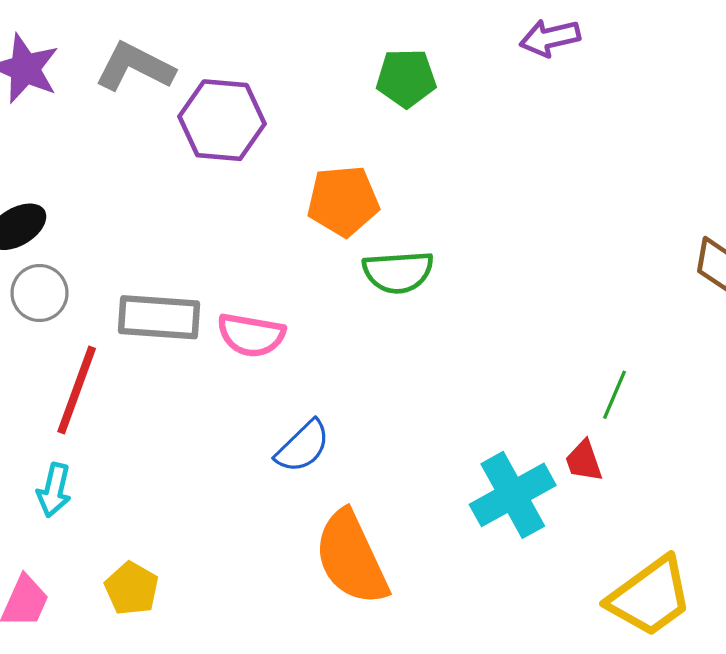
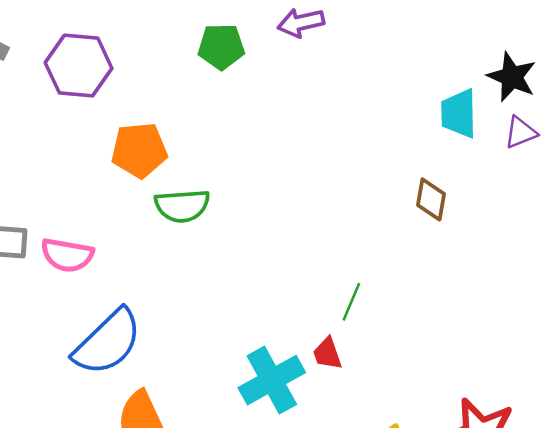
green pentagon: (406, 78) -> (221, 47), moved
purple hexagon: (222, 120) -> (79, 66), moved
blue semicircle: (303, 446) -> (108, 342), size x1.6

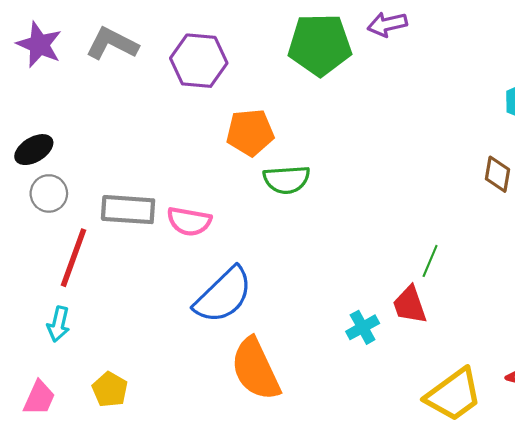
green pentagon: (221, 47) -> (320, 45), size x1.6
red trapezoid: (327, 354) -> (410, 305), size x1.4
cyan cross: (272, 380) -> (363, 327), size x0.6

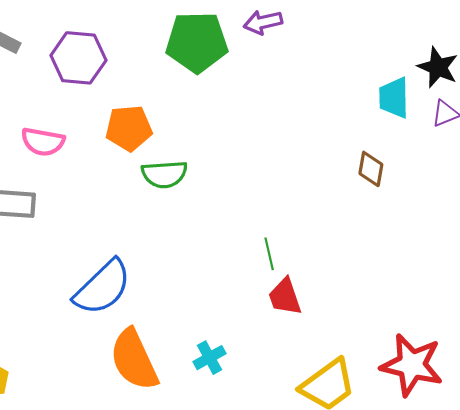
pink semicircle: (189, 221) -> (43, 142), moved
green line: (430, 261) -> (269, 254), moved, turned -36
cyan cross: (363, 327) -> (209, 358), moved

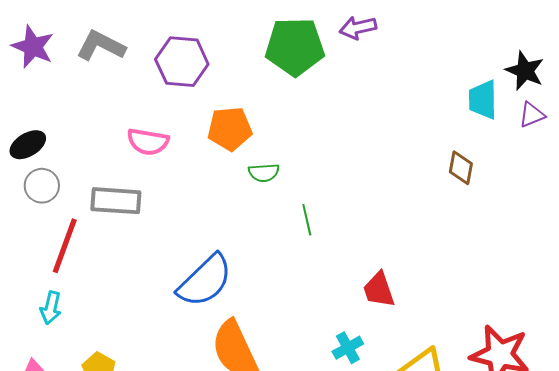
green semicircle: (164, 174) -> (264, 173), size x0.7
green line: (269, 254) -> (307, 220), moved
cyan cross: (209, 358) -> (348, 348), moved

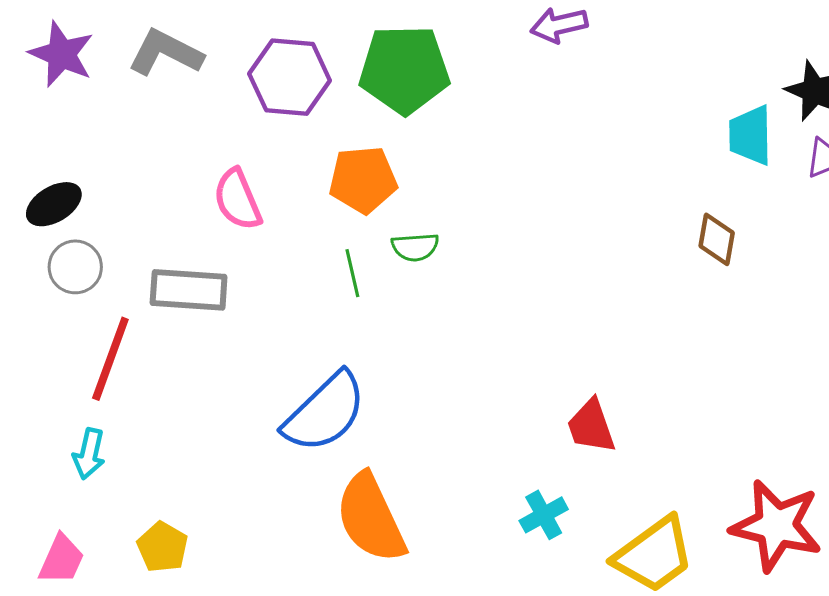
green pentagon: (295, 47) -> (404, 69), moved
pink semicircle: (148, 142) -> (238, 200), turned 57
green line: (307, 220) -> (352, 273), moved

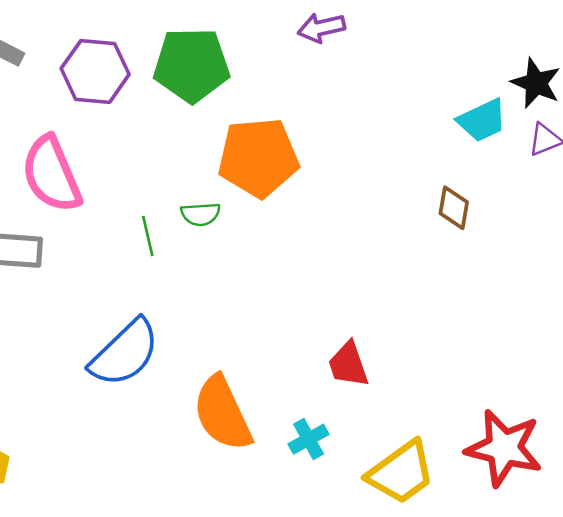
cyan trapezoid: (750, 135) -> (482, 120), turned -114
orange pentagon: (363, 180) -> (258, 158), moved, size x1.4
pink semicircle: (238, 200) -> (51, 174), size x1.5
orange semicircle: (371, 518) -> (222, 413), moved

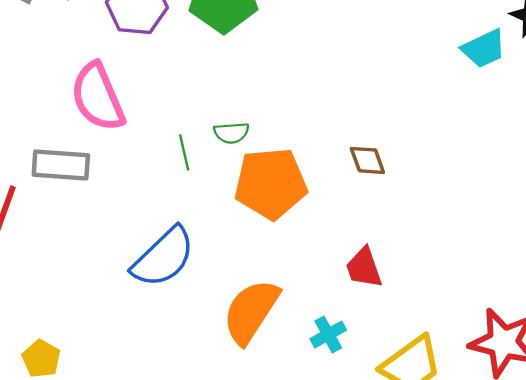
orange pentagon: (258, 158) -> (271, 183), moved
brown diamond: (454, 208) -> (367, 160), moved, turned -30
orange semicircle: (222, 413) -> (251, 311), turned 58

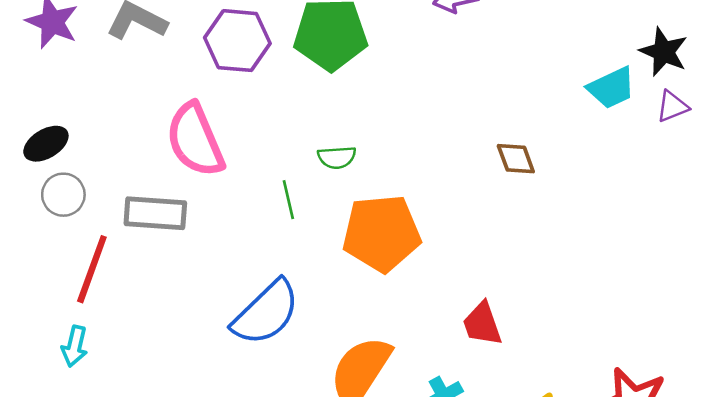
green semicircle: (231, 133) -> (337, 157), moved
brown diamond: (367, 160) -> (516, 159), moved

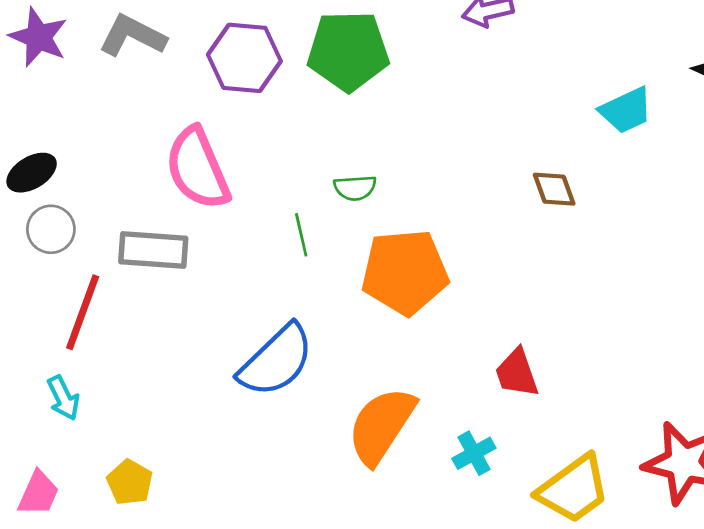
cyan trapezoid: (611, 88) -> (626, 110), moved
cyan arrow: (75, 346) -> (63, 398), turned -39

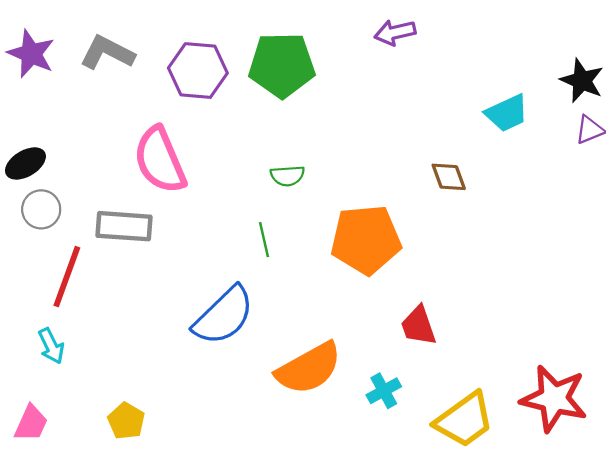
green line: (301, 235) -> (264, 240), moved
orange pentagon: (405, 272) -> (366, 240), moved
orange semicircle: (381, 426) -> (309, 368), turned -152
yellow pentagon: (130, 482) -> (126, 421), moved

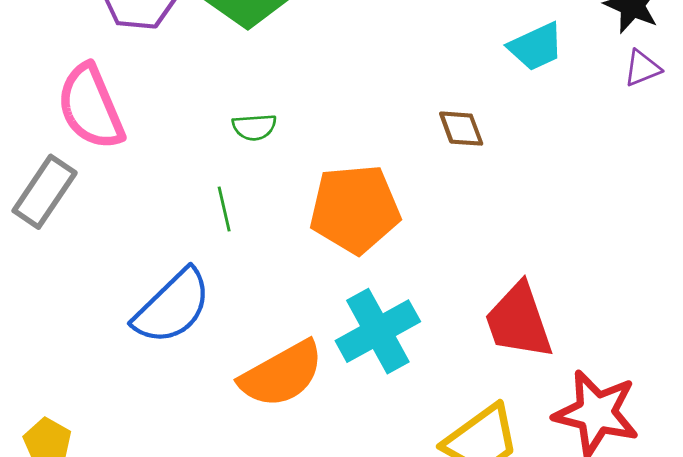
gray rectangle: (124, 226) -> (45, 192), turned -60
red trapezoid: (418, 326) -> (519, 321), moved, size x1.5
cyan cross: (384, 391) -> (378, 331), moved, size x1.8

